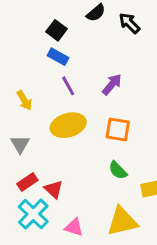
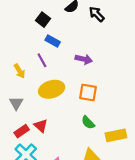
blue rectangle: (58, 57) -> (53, 41), moved
purple arrow: (112, 84) -> (84, 59), turned 63
purple line: (68, 86) -> (42, 60), moved
red triangle: (54, 189) -> (41, 126), moved

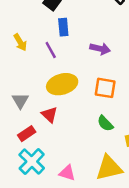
blue rectangle: (53, 41) -> (63, 27), turned 56
yellow arrow: (19, 71) -> (20, 42), moved
red triangle: (41, 126) -> (49, 115), moved

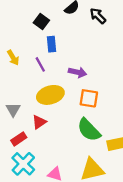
purple arrow: (100, 49) -> (78, 72), moved
red triangle: (49, 115) -> (39, 122), turned 42
green semicircle: (105, 123) -> (89, 130), size x1.6

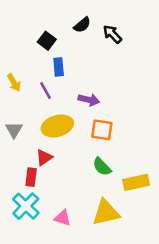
gray triangle: (13, 110) -> (14, 130), moved
green semicircle: (89, 130) -> (102, 167), size x0.7
red rectangle: (19, 139) -> (31, 177), moved, turned -49

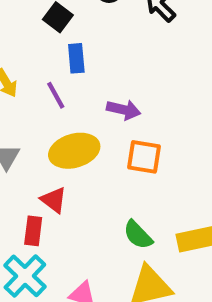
red triangle: (44, 157) -> (54, 200), turned -48
green semicircle: (102, 167) -> (138, 235), moved

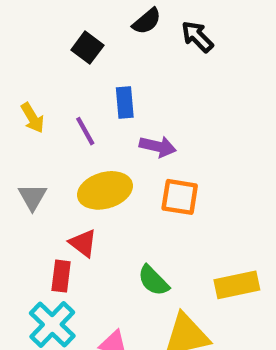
blue rectangle: (76, 58) -> (125, 103), moved
green semicircle: (138, 235) -> (153, 280), moved

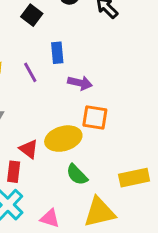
yellow ellipse: (105, 190) -> (63, 139), moved

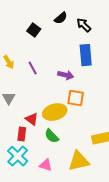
blue rectangle: (57, 53) -> (86, 55), moved, size x1.5
green semicircle: (77, 175) -> (52, 136), moved

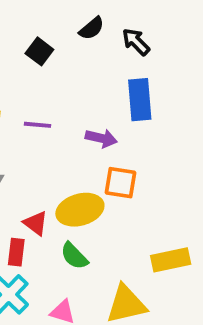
purple line: (33, 68) -> (38, 125), turned -56

